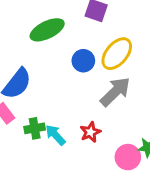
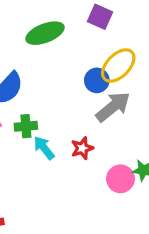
blue circle: (83, 61) -> (97, 80), moved
green cross: (35, 128) -> (26, 126), moved

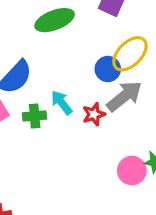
cyan arrow: (44, 148) -> (62, 103), moved
red star: (82, 148) -> (94, 114), moved

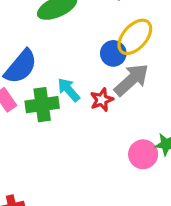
green cross: (35, 116) -> (42, 105), size x1.4

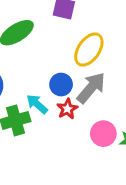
blue circle: (113, 53) -> (61, 85), moved
pink circle: (143, 154) -> (103, 134), moved

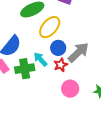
yellow ellipse: (89, 50) -> (50, 27), moved
pink circle: (103, 134) -> (70, 89), moved

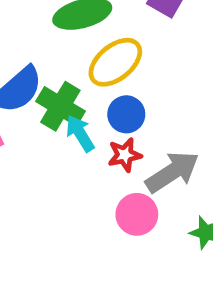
gray arrow: (78, 52) -> (172, 172), moved
green cross: (25, 69) -> (60, 106), moved, turned 30

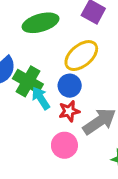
yellow ellipse: (115, 62) -> (81, 56), moved
pink circle: (137, 214) -> (64, 145), moved

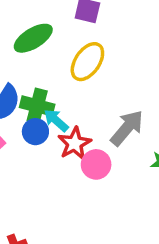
blue circle: (70, 86) -> (35, 132), moved
red star: (69, 111) -> (75, 143), moved, size x1.4

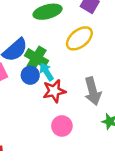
gray arrow: (127, 128) -> (93, 91), turned 108
pink circle: (96, 164) -> (62, 126), moved

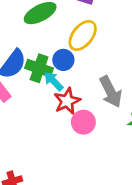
blue circle: (30, 75) -> (63, 60), moved
pink circle: (62, 126) -> (83, 122), moved

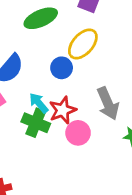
green cross: (39, 68) -> (36, 123), moved
cyan arrow: (54, 81) -> (39, 103), moved

